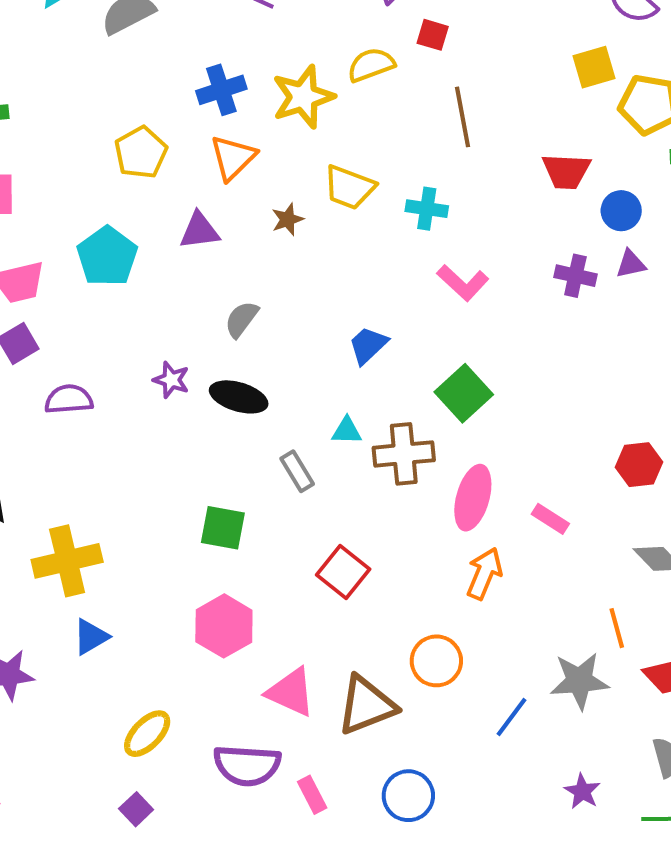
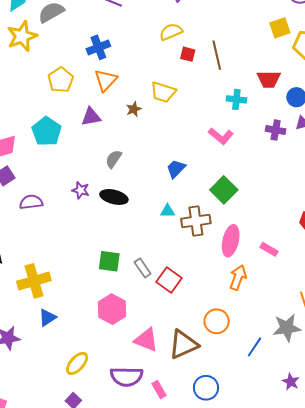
red square: (433, 35) -> (188, 54), moved
yellow star: (303, 97) -> (22, 36), moved
cyan cross: (427, 209) -> (236, 99), moved
gray rectangle: (297, 471) -> (143, 268), moved

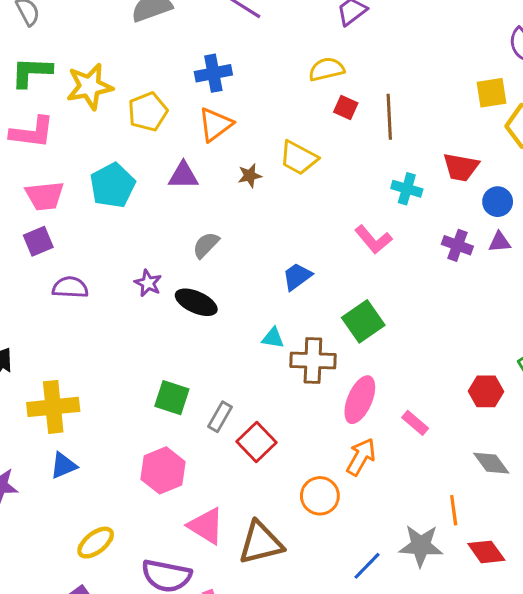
yellow star: (22, 36) -> (90, 86), moved
gray rectangle: (143, 268) -> (220, 417), turned 54
orange circle: (217, 321) -> (320, 496), moved

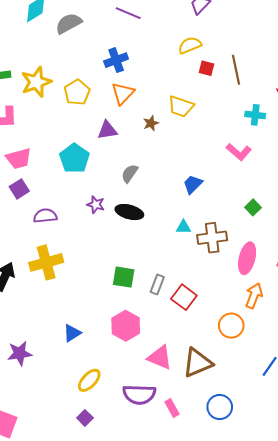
cyan pentagon: (113, 185) -> (74, 158), moved
green square: (363, 321) -> (253, 207), moved, size x0.6
yellow cross: (53, 407) -> (46, 262), moved
blue triangle: (63, 465) -> (72, 333), moved

